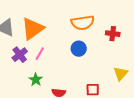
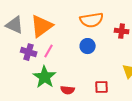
purple cross: (20, 55) -> (29, 52), turned -35
green star: (36, 80) -> (45, 77), size x1.6

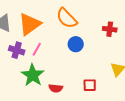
orange semicircle: (92, 20) -> (67, 18), moved, turned 55

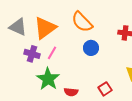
red square: (90, 85) -> (105, 89), turned -32

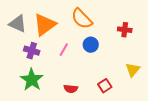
pink line: (52, 53) -> (64, 50), moved
green star: (48, 79) -> (32, 80), moved

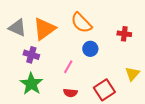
pink line: (64, 50) -> (68, 67), moved
red square: (105, 86) -> (104, 90), size x1.5

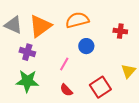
orange semicircle: (81, 23) -> (77, 20), turned 120
green star: (31, 84) -> (27, 81), turned -30
red semicircle: (70, 93) -> (66, 90), turned 40

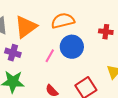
blue circle: (86, 46) -> (72, 47), size x1.5
pink line: (64, 64) -> (50, 56), moved

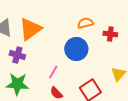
orange semicircle: (63, 21) -> (85, 23), moved, size x0.7
pink line: (50, 56) -> (53, 72), moved

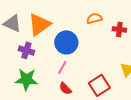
blue circle: (76, 49) -> (66, 42), moved

